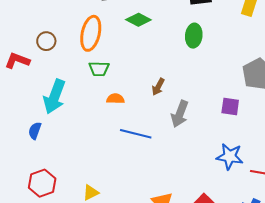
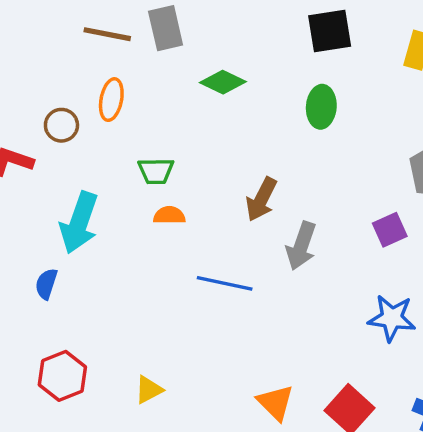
orange ellipse: (91, 33) -> (111, 100), moved, size x0.7
brown arrow: (158, 87) -> (261, 199), size x1.4
orange semicircle: (115, 99) -> (169, 215), moved
purple square: (230, 106) -> (390, 230), turned -30

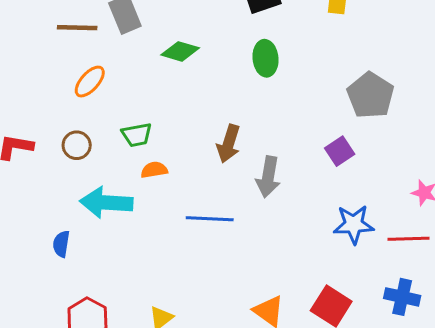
orange ellipse: (111, 100) -> (90, 82), turned 40
brown circle: (61, 125) -> (77, 145), moved
cyan arrow: (79, 223) -> (106, 203), moved, turned 84

